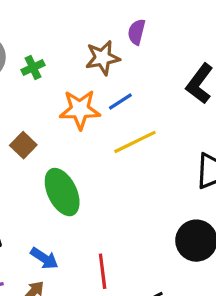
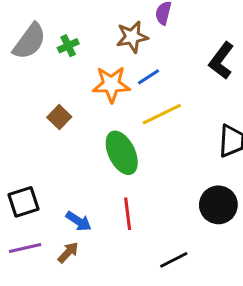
green ellipse: (62, 192) -> (122, 153), moved
red line: (103, 271) -> (128, 214), moved

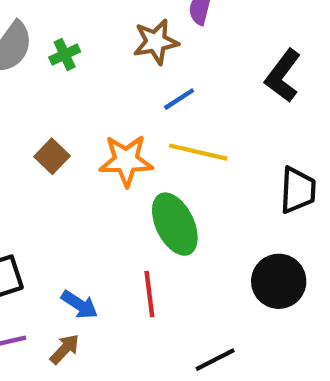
orange star: (111, 84) -> (126, 160), moved
yellow line: (162, 114) -> (198, 152), turned 39
green ellipse: (122, 153) -> (175, 224), moved

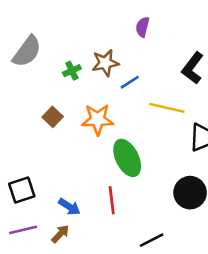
brown star: (156, 42) -> (105, 63), moved
green cross: (65, 55) -> (72, 71), moved
yellow line: (198, 152) -> (167, 108), moved

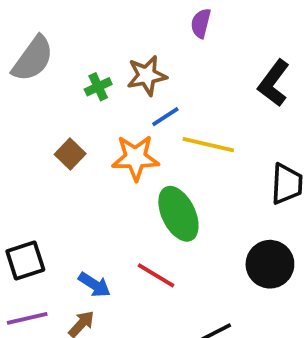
blue line: (130, 82) -> (165, 117), moved
yellow line: (167, 108) -> (208, 145), moved
red line: (112, 200) -> (156, 275), turned -52

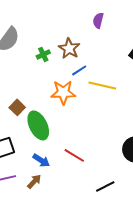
brown star: (147, 76) -> (69, 48), turned -30
brown square: (70, 154) -> (17, 107), moved
green ellipse: (178, 214) -> (38, 125), moved

